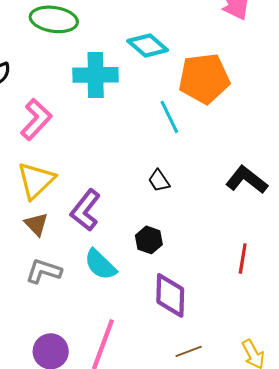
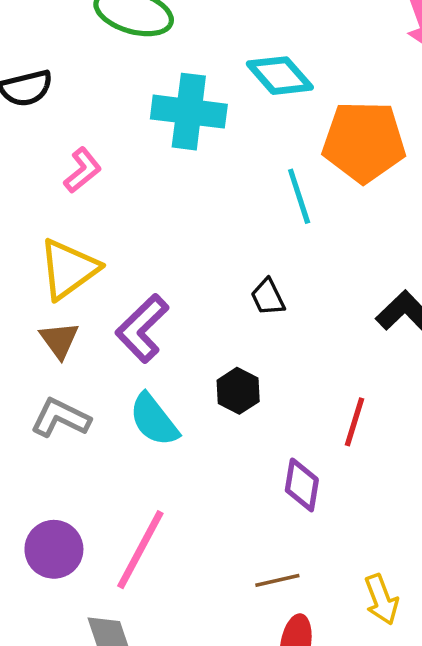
pink L-shape: (36, 119) -> (83, 170), size x0.7
red line: (243, 259) -> (354, 422), moved
purple diamond: (170, 295) -> (302, 485), moved, size x0.7

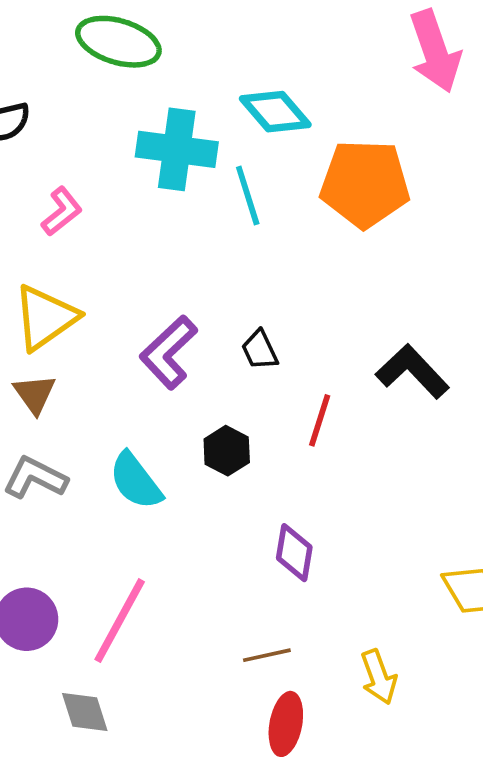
cyan line: (299, 196) -> (248, 195), moved
purple L-shape: (142, 328) -> (168, 352), moved
red line: (354, 422) -> (320, 420), moved

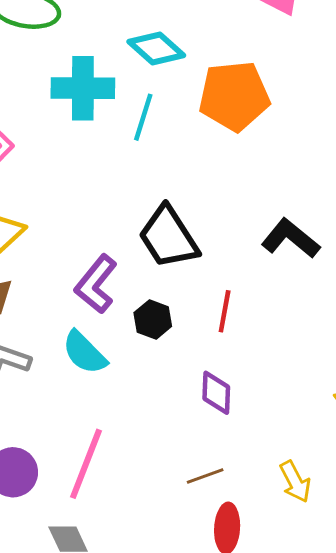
cyan line: (248, 195) -> (143, 117), turned 42
black trapezoid: (260, 350) -> (168, 237), size x2.0
purple L-shape: (168, 352) -> (96, 284), moved
red line: (320, 420) -> (225, 311), moved

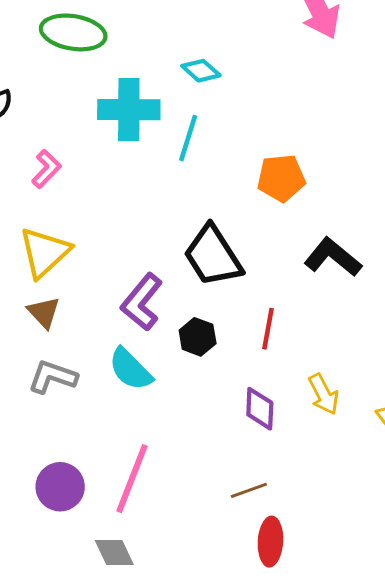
cyan diamond: (156, 48) -> (201, 71), size x0.7
orange pentagon: (234, 96) -> (281, 178), moved, size x0.7
yellow arrow: (295, 482) -> (324, 394), moved

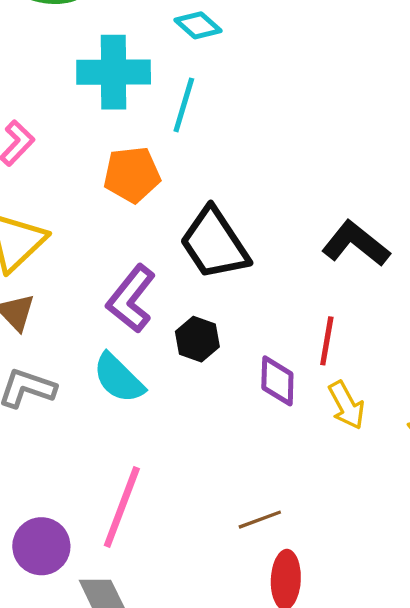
orange pentagon: (281, 178) -> (132, 175), moved
red line: (268, 329) -> (327, 341), moved
purple diamond: (260, 409) -> (277, 381), moved
purple circle: (60, 487) -> (41, 546), moved

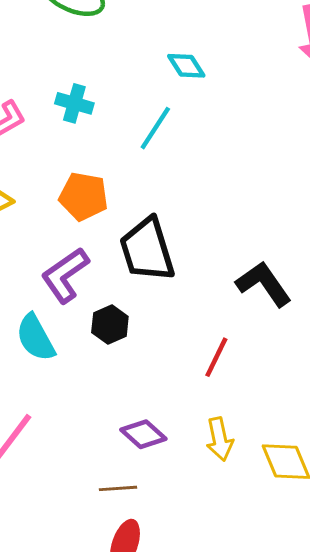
cyan cross: (114, 72) -> (74, 103), moved, size x0.6
orange pentagon: (132, 175) -> (84, 196), moved
purple diamond: (277, 381) -> (143, 434), moved, turned -66
yellow arrow: (347, 405) -> (220, 439), moved

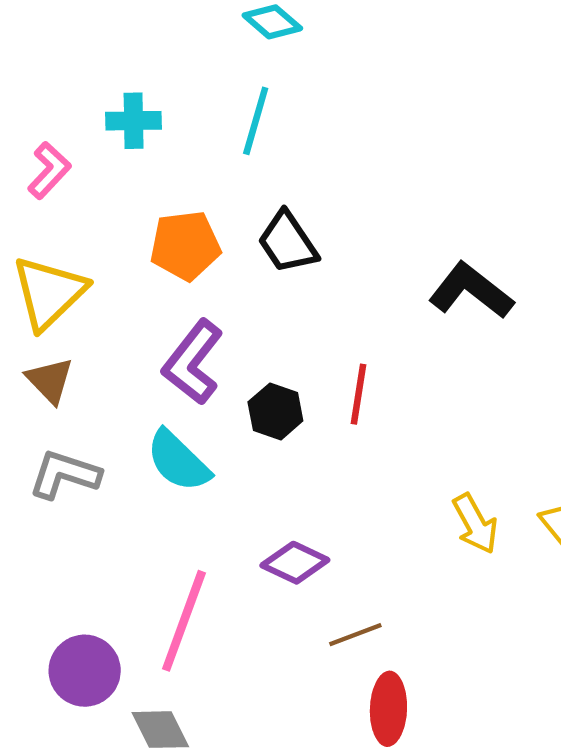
black trapezoid: (147, 250) -> (288, 242), moved, size x0.7
red line: (216, 357) -> (359, 394), moved
purple diamond: (143, 434) -> (295, 563), moved

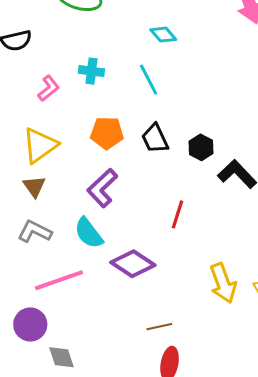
cyan line: (256, 121) -> (149, 80), turned -52
black hexagon: (275, 411) -> (201, 147), moved
yellow arrow: (475, 524) -> (223, 283), size x1.4
purple diamond: (295, 563) -> (133, 264), moved, size x1.4
pink line: (184, 621) -> (59, 280), moved, turned 42

